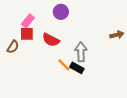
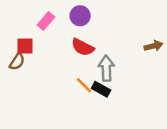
pink rectangle: (28, 21) -> (46, 21), moved
red square: (27, 34) -> (25, 46), moved
red semicircle: (51, 40) -> (83, 47), moved

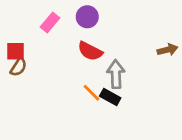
red square: (25, 46) -> (16, 51), moved

